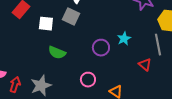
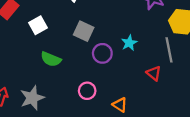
gray square: (71, 17) -> (84, 31), moved
white square: (46, 24) -> (38, 25), turned -35

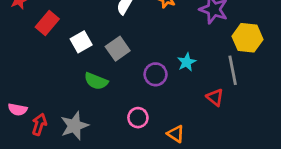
gray square: (84, 31) -> (118, 49), moved, turned 30

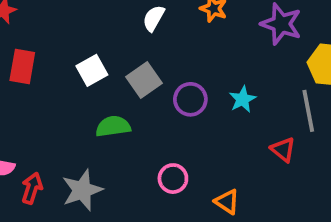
red rectangle: (47, 23) -> (22, 66), moved, turned -30
purple circle: (156, 74) -> (190, 99), moved
green semicircle: (96, 81) -> (113, 126), turned 150

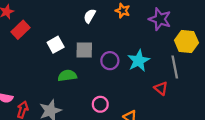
red rectangle: (22, 66) -> (20, 30), moved, turned 36
gray square: (144, 80) -> (84, 50), turned 36
cyan star: (243, 99) -> (139, 61), size x1.5

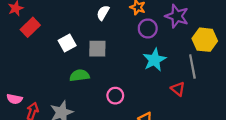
purple circle: (110, 61) -> (148, 28), moved
pink circle: (100, 104) -> (115, 96), moved

